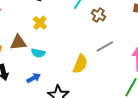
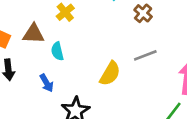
cyan semicircle: (38, 53) -> (57, 51), turned 56
blue arrow: (34, 78) -> (47, 83), turned 80

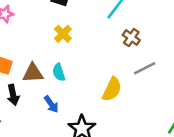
brown cross: (143, 13) -> (131, 38), moved
brown triangle: (33, 34) -> (33, 73), moved

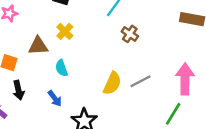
gray line: (145, 68) -> (141, 81), moved
brown triangle: (33, 73) -> (38, 46), moved

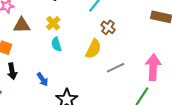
brown triangle: (38, 46) -> (22, 25), moved
cyan semicircle: (61, 68) -> (56, 44), moved
yellow semicircle: (112, 83) -> (93, 49), moved

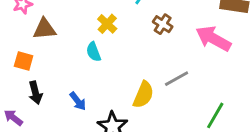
yellow cross: (53, 23) -> (107, 24), moved
yellow semicircle: (93, 49) -> (143, 95), moved
pink arrow: (153, 67) -> (213, 39), moved, turned -60

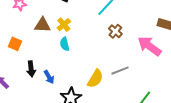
yellow cross: (107, 24) -> (64, 25), moved
brown triangle: (44, 29) -> (42, 25), moved
black arrow: (35, 93) -> (31, 69), moved

